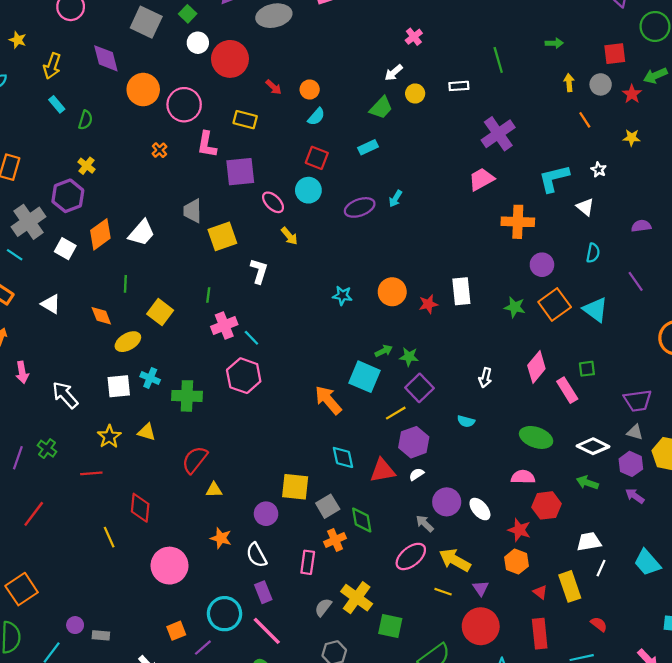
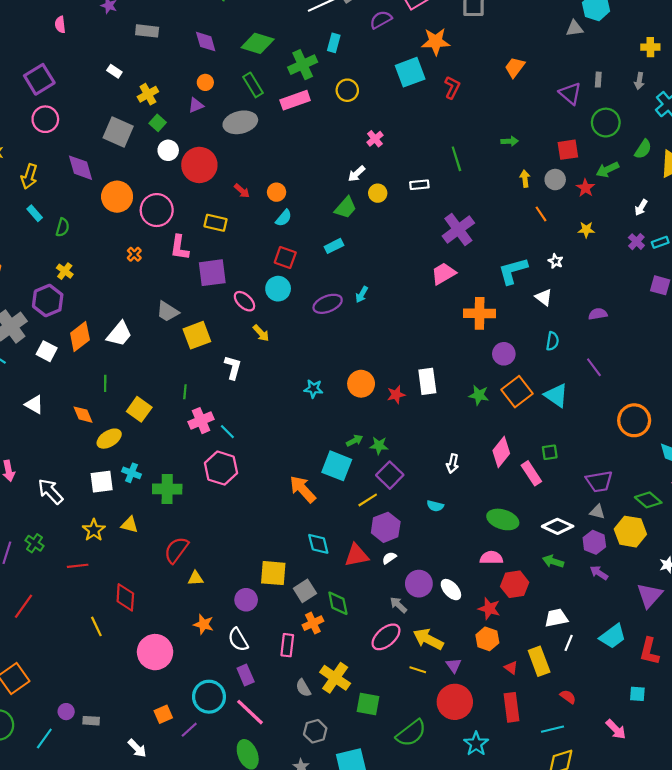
gray trapezoid: (193, 211) -> (168, 312), turned -55
cyan trapezoid: (647, 563) -> (613, 636), turned -84
gray semicircle: (323, 607) -> (303, 688), turned -66

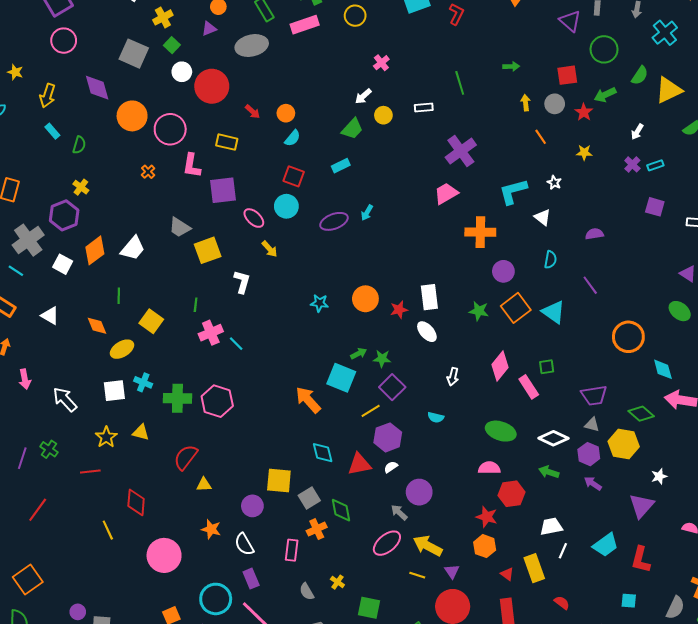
pink hexagon: (221, 468) -> (217, 401), moved
white ellipse: (451, 590) -> (427, 332), moved
yellow cross: (335, 678) -> (337, 582), size x0.5

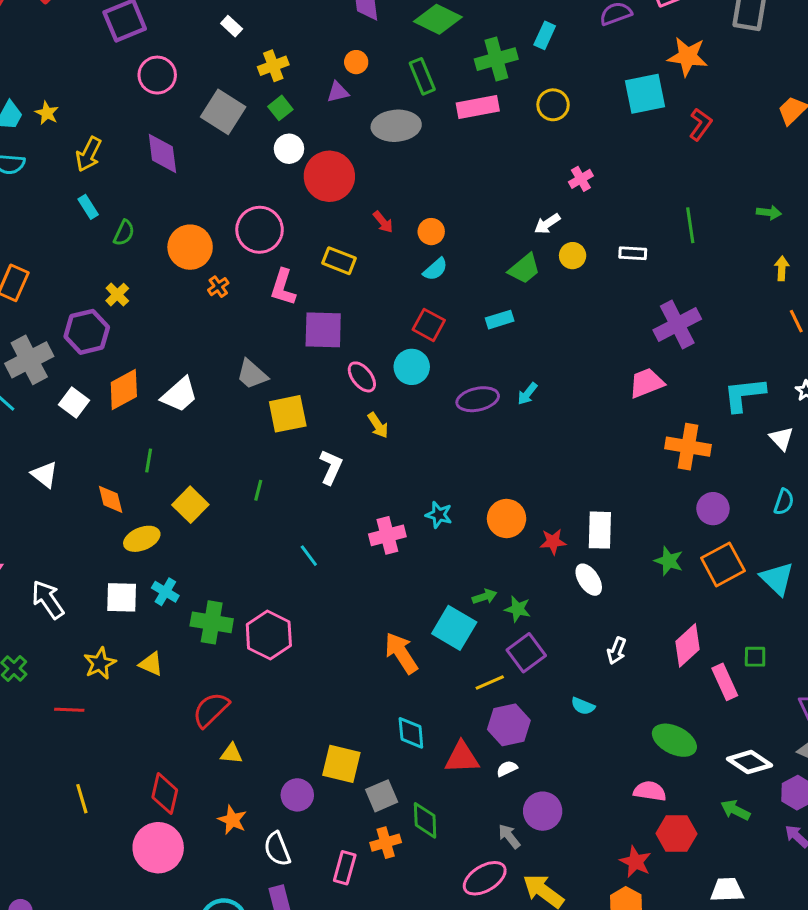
pink circle: (64, 41) -> (157, 75), moved
orange circle: (132, 116) -> (190, 247), moved
pink cross: (211, 333) -> (387, 535), moved
red diamond: (136, 502) -> (165, 794), moved

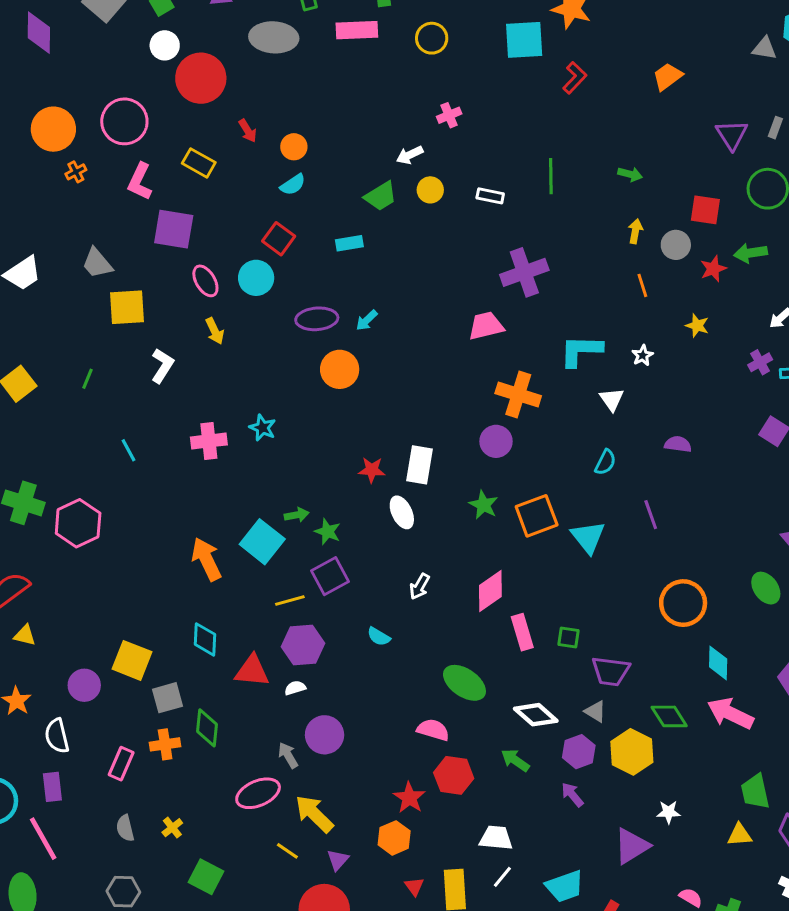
purple circle: (713, 509) -> (496, 441), moved
orange circle: (507, 519) -> (340, 369), moved
green square: (755, 657) -> (568, 638), moved

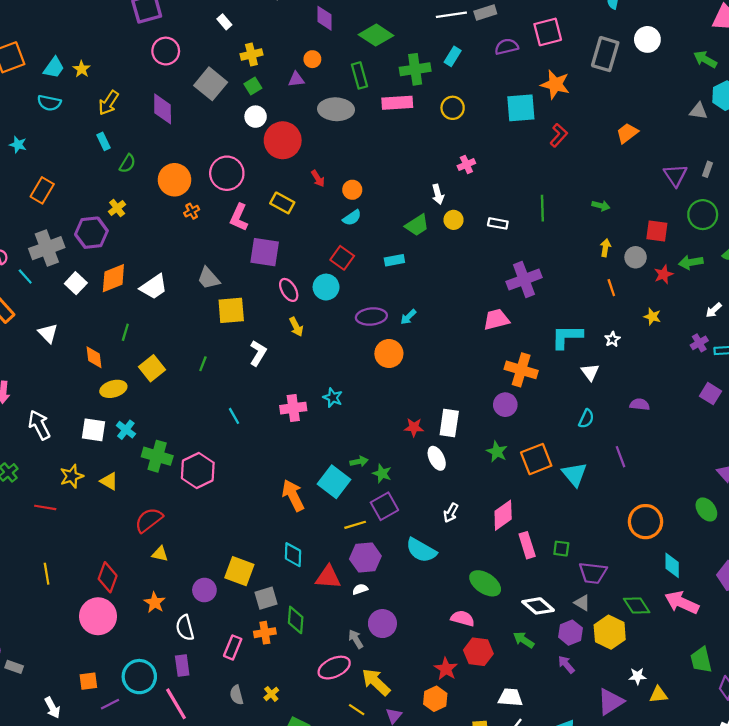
white arrow: (410, 155) -> (438, 194), turned -78
cyan semicircle: (379, 637) -> (421, 550), size x1.8
yellow triangle: (740, 835) -> (659, 695), moved

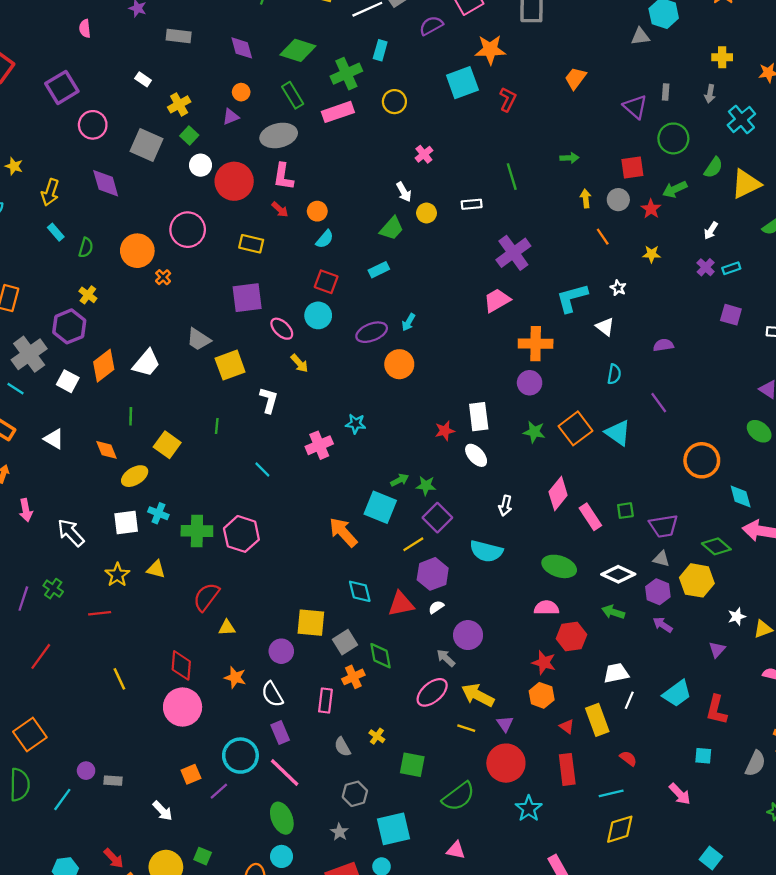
pink L-shape: (239, 217) -> (283, 177), moved
purple triangle: (611, 702) -> (717, 649), size x0.6

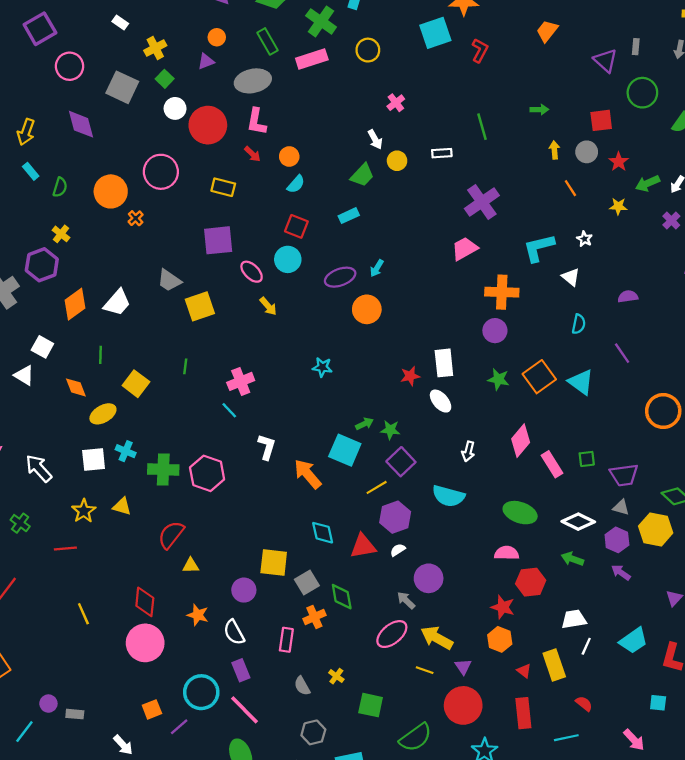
green cross: (346, 74) -> (321, 21), turned -32
green arrow: (675, 189) -> (647, 183), moved
white square: (68, 381) -> (42, 347), moved
white L-shape: (269, 400) -> (267, 447), moved
pink cross: (319, 445) -> (241, 381), moved

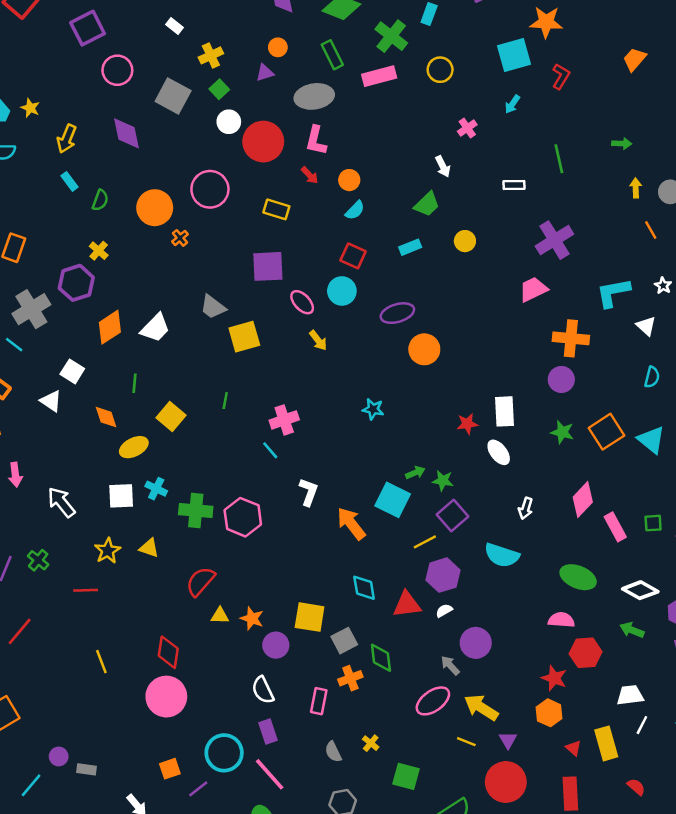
yellow circle: (397, 161) -> (465, 241), moved
cyan arrow: (377, 268) -> (512, 104), moved
orange star: (198, 615) -> (252, 618), moved

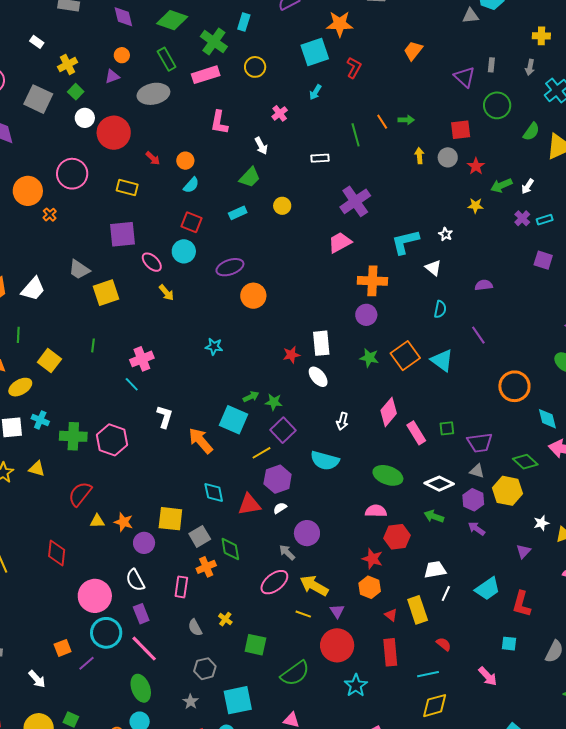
pink L-shape: (316, 141) -> (219, 122), moved
orange line: (651, 230) -> (382, 122), moved
pink circle: (166, 697) -> (95, 596), moved

